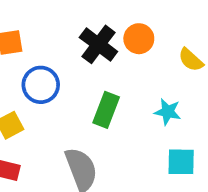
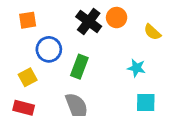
green rectangle: (106, 110) -> (79, 67), moved

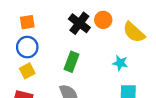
yellow semicircle: (152, 32) -> (134, 32), size x1.5
blue circle: (49, 49) -> (27, 47), moved

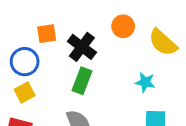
orange square: (27, 22) -> (47, 34), moved
black cross: (79, 23) -> (82, 47), moved

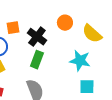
cyan star: (145, 82) -> (80, 61), size x1.5

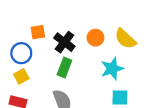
orange circle: (65, 23) -> (95, 38), moved
cyan star: (80, 61) -> (112, 69), turned -30

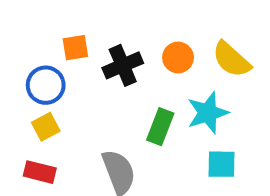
black cross: (64, 42) -> (123, 65), turned 30
green rectangle: (64, 68) -> (160, 127), moved

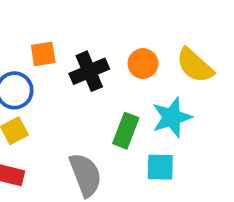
cyan square: (221, 164) -> (160, 167), moved

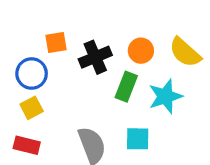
green rectangle: (126, 131) -> (126, 87), moved
cyan square: (160, 167) -> (138, 139), moved

